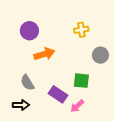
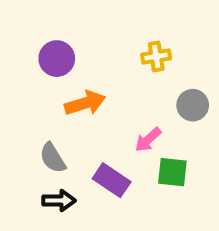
green square: (81, 81) -> (172, 172), moved
black arrow: (21, 105) -> (59, 201), moved
pink arrow: (77, 106) -> (148, 140), moved

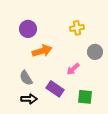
green square: (172, 172) -> (85, 97), moved

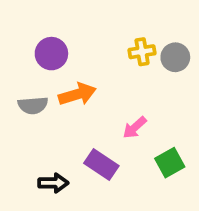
gray circle: (95, 52) -> (175, 57), moved
gray semicircle: (26, 78) -> (33, 105), moved, turned -63
green square: (85, 97) -> (170, 163), moved, turned -35

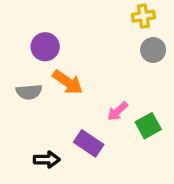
yellow cross: (142, 52) -> (143, 16), moved
orange arrow: (77, 94) -> (68, 82), turned 52
green square: (170, 163) -> (148, 126), moved

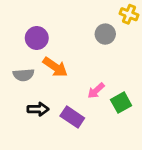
yellow cross: (143, 16) -> (129, 14), moved, turned 30
gray circle: (153, 50) -> (105, 34), moved
black arrow: (47, 160) -> (38, 109), moved

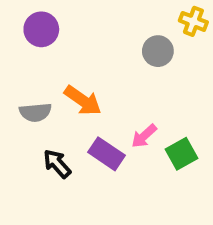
purple circle: (37, 38) -> (41, 29), moved
black arrow: (38, 109) -> (57, 164), turned -132
purple rectangle: (72, 117) -> (106, 154), moved

